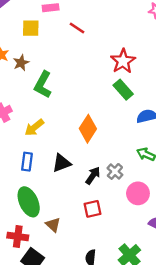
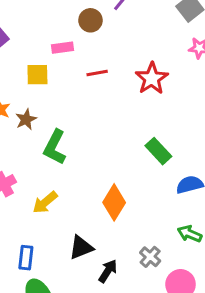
red line: (77, 28) -> (97, 73), turned -42
red star: (123, 61) -> (152, 78), moved
blue rectangle: (27, 162) -> (26, 258), moved
black arrow: (93, 176) -> (108, 271), moved

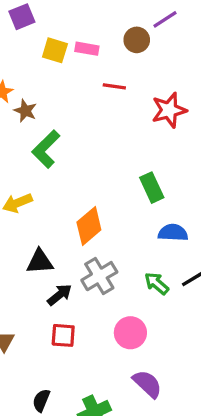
brown circle: (90, 20) -> (137, 40), moved
yellow square: (37, 75) -> (55, 50), moved
brown star: (26, 119) -> (25, 111), turned 30
gray cross: (150, 257) -> (99, 276), moved, size x1.5

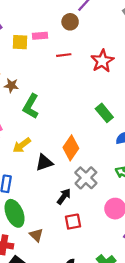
black triangle: (40, 262) -> (44, 162), moved

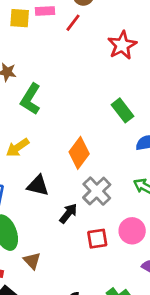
red line: (64, 55) -> (73, 23), moved, turned -48
black triangle: (44, 162) -> (38, 186), moved, turned 30
red square: (73, 222) -> (97, 239), moved

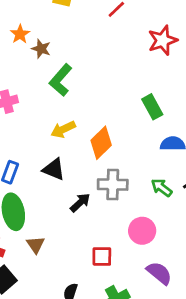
yellow arrow: (18, 147) -> (63, 129), moved
gray cross: (97, 191) -> (113, 185), turned 36
red square: (97, 239) -> (102, 256), moved

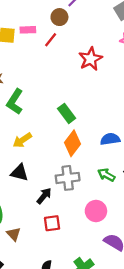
green rectangle: (152, 107) -> (67, 113), moved
orange diamond: (101, 143) -> (73, 143), moved
red square: (102, 256) -> (52, 223), moved

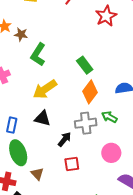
yellow arrow: (22, 140) -> (45, 89), size x1.4
green arrow: (106, 175) -> (109, 117), moved

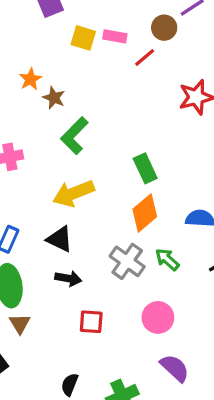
gray cross: (86, 123) -> (127, 261), turned 30
black arrow: (65, 139) -> (68, 278), moved, turned 49
brown triangle: (37, 174) -> (20, 324), moved

